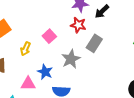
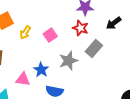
black arrow: (102, 11) -> (114, 23), moved
yellow arrow: (25, 49) -> (25, 32), moved

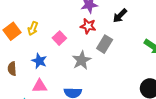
yellow arrow: (25, 32) -> (33, 28), moved
blue star: (41, 70) -> (39, 61), moved

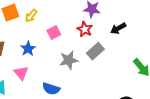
pink triangle: (40, 86) -> (21, 73), turned 35

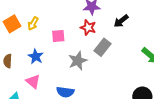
pink square: (54, 33) -> (58, 36), turned 32

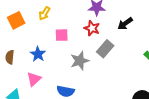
yellow arrow: (33, 24) -> (44, 13), moved
pink triangle: (33, 82) -> (34, 79), turned 35

